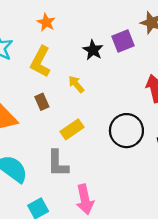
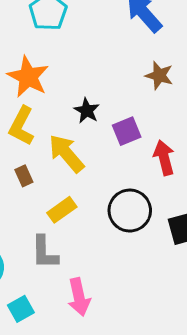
orange star: (46, 22) -> (28, 77), size x1.8
purple square: (123, 41) -> (127, 131), moved
yellow arrow: (76, 84) -> (66, 153), size x1.8

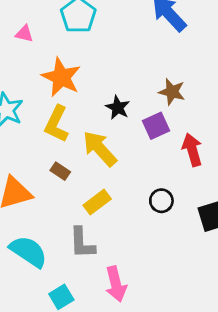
brown star: (159, 76) -> (172, 92), moved
brown rectangle: (24, 176) -> (60, 171), turned -30
black circle: (130, 211) -> (161, 201), size x0.6

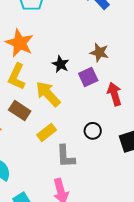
brown rectangle: (60, 171) -> (20, 110), size x1.5
gray L-shape: (82, 243) -> (66, 156), moved

